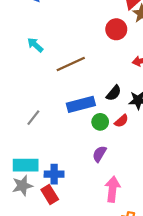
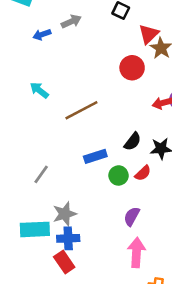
blue rectangle: (81, 104) -> (95, 156), size x0.7
purple semicircle: (99, 154) -> (132, 216), moved
gray star: (22, 186) -> (65, 214), moved

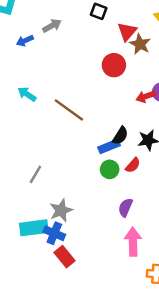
brown line: (81, 110) -> (69, 110), turned 68
blue rectangle: (95, 156) -> (109, 146), moved
blue cross: (68, 238) -> (54, 233), moved, turned 30

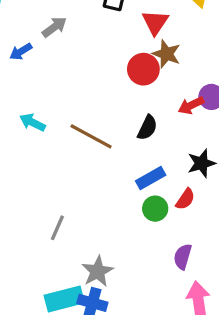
brown star: (140, 44) -> (166, 54), moved
black semicircle: (120, 136) -> (147, 128), moved

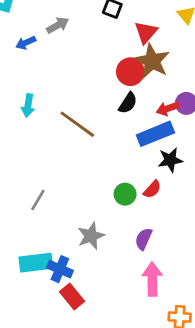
brown star: (166, 54) -> (152, 61), size x1.4
cyan arrow: (32, 122) -> (28, 106), turned -115
black semicircle: (147, 128) -> (128, 103), moved
blue rectangle: (151, 178) -> (155, 134), moved, size x1.4
gray star: (97, 271) -> (91, 236), moved

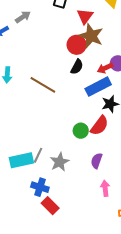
red semicircle: (152, 189) -> (99, 126), size x1.5
gray line: (38, 200) -> (38, 155), moved
cyan rectangle: (36, 263) -> (21, 160), moved
pink arrow: (152, 279) -> (105, 188), size x0.7

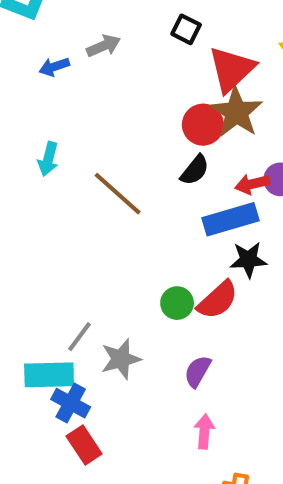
red triangle: (85, 16) -> (231, 69), size x1.4
cyan rectangle: (21, 160) -> (49, 375), moved

